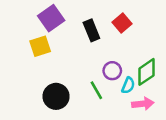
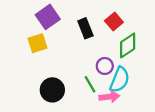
green diamond: (146, 72) -> (128, 45), moved
cyan semicircle: (128, 85) -> (120, 80), size x1.6
pink arrow: (143, 104) -> (109, 97), moved

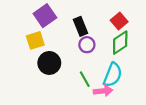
red square: (114, 21) -> (119, 21), moved
purple circle: (105, 66) -> (87, 45), moved
black circle: (52, 90) -> (49, 63), moved

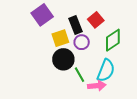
red square: (119, 21) -> (96, 20), moved
yellow square: (35, 40) -> (60, 38), moved
black circle: (49, 63) -> (63, 59), moved

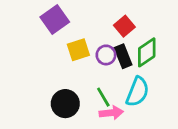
black rectangle: (76, 25) -> (123, 56), moved
black circle: (63, 59) -> (65, 104), moved
pink arrow: (97, 86) -> (111, 113), moved

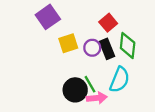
green diamond: (147, 52) -> (128, 45), turned -50
black circle: (65, 104) -> (75, 90), moved

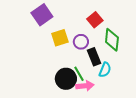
black rectangle: (107, 49) -> (94, 57), moved
cyan semicircle: (120, 80) -> (105, 70), size x0.7

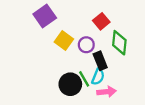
yellow square: (60, 38) -> (64, 41), turned -36
cyan semicircle: (105, 70) -> (98, 77), moved
pink arrow: (85, 86) -> (107, 92), moved

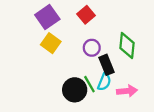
red square: (101, 21) -> (86, 15), moved
yellow square: (64, 41) -> (51, 43), moved
pink arrow: (107, 92) -> (127, 91), moved

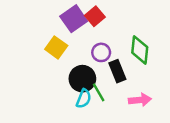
purple square: (47, 17) -> (74, 19), moved
cyan semicircle: (104, 82) -> (84, 99), moved
black circle: (75, 90) -> (82, 79), moved

